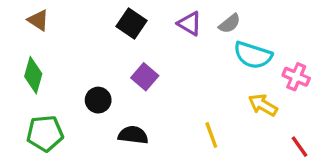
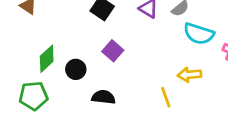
green diamond: (33, 75) -> (47, 59), moved, turned 32
yellow arrow: (263, 105) -> (189, 75), moved, turned -35

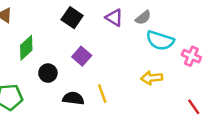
green diamond: (47, 59) -> (26, 48), moved
yellow line: (166, 97) -> (102, 94), moved

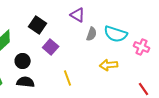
black square: (72, 18) -> (38, 25), moved
gray semicircle: (143, 18) -> (92, 34), moved, turned -32
black semicircle: (73, 98) -> (26, 82), moved

